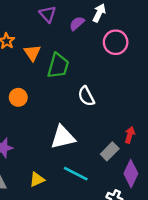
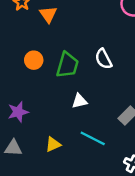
green trapezoid: (58, 66) -> (67, 65), moved
white triangle: (63, 137) -> (79, 101), size x0.6

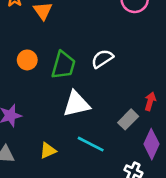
white semicircle: (104, 59) -> (102, 59), turned 85
white triangle: (79, 101) -> (76, 104), size x1.6

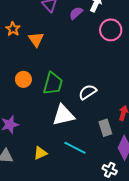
white semicircle: (102, 59) -> (88, 92), moved
gray rectangle: (128, 119) -> (105, 128), turned -63

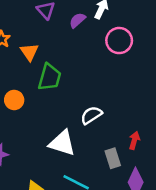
green trapezoid: (53, 84) -> (50, 77), moved
white triangle: (63, 115) -> (62, 143), turned 30

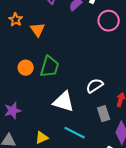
green trapezoid: (50, 77) -> (50, 67), moved
white semicircle: (91, 115) -> (95, 86), moved

